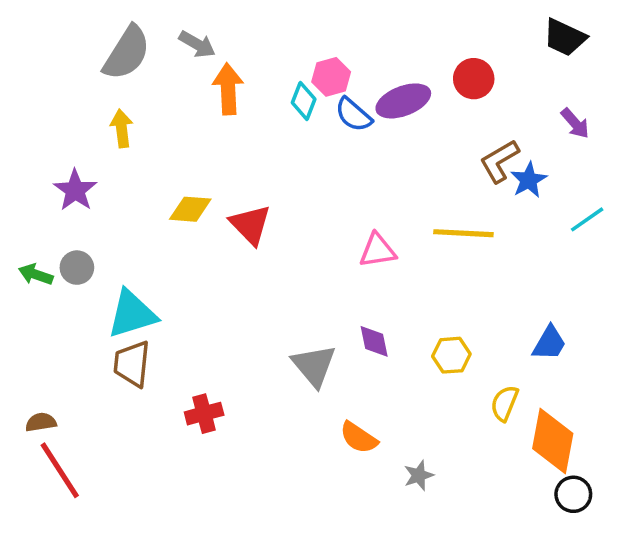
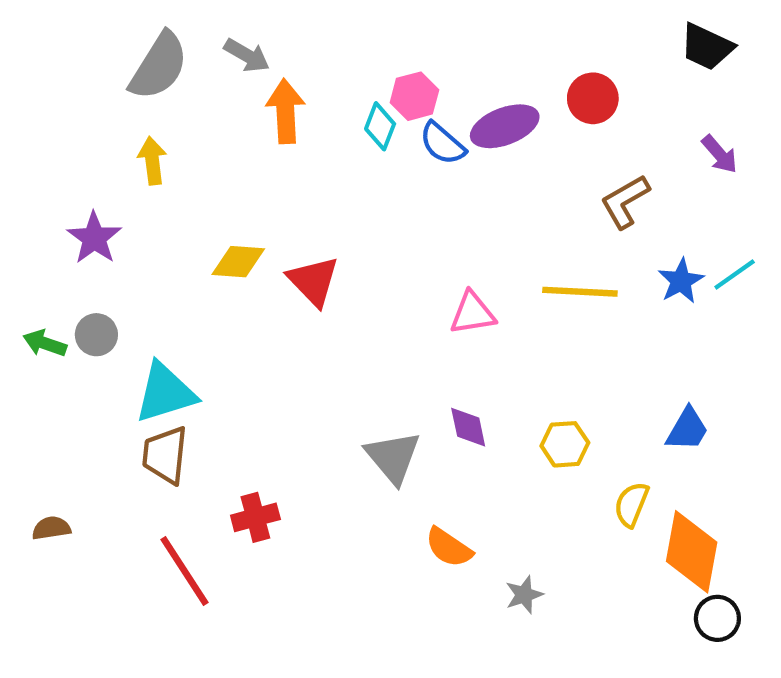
blue star: (529, 180) -> (681, 281), moved
red line: (60, 470) -> (185, 571), moved

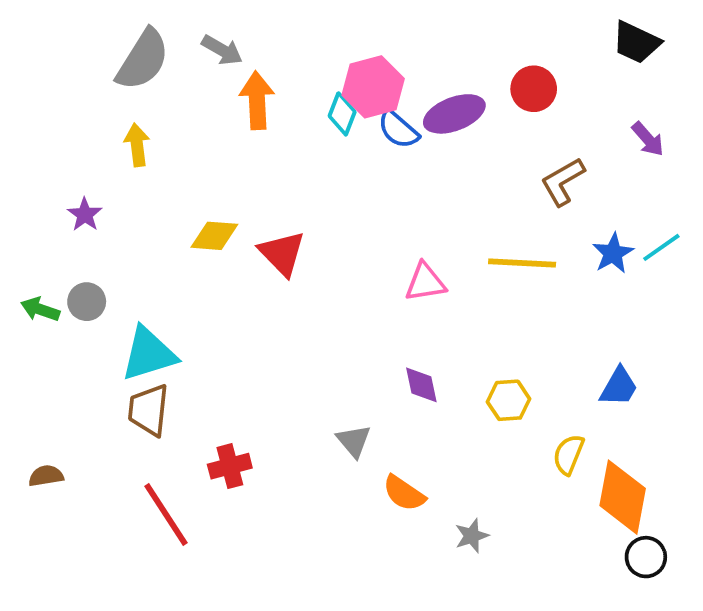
pink hexagon: (414, 96) -> (373, 87), size x1.4
purple star: (94, 238) -> (85, 215), size x0.7
gray triangle: (393, 457) -> (354, 441), moved, size x0.7

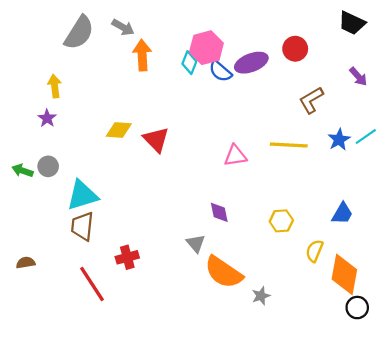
yellow arrow: (137, 145) -> (55, 86), moved
purple diamond: (421, 385) -> (219, 212), moved
orange semicircle: (404, 493) -> (224, 272), size x1.6

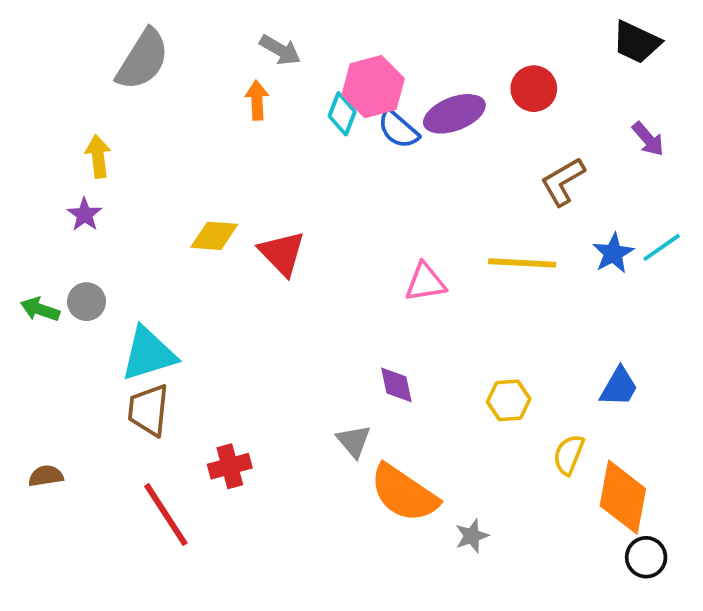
gray arrow: (123, 27) -> (280, 50), moved
orange arrow: (142, 55) -> (257, 100), size x0.7

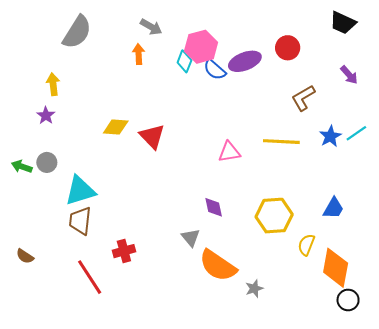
yellow hexagon: (509, 400) -> (274, 216), size x1.6
brown semicircle: (46, 476) -> (25, 256), turned -138

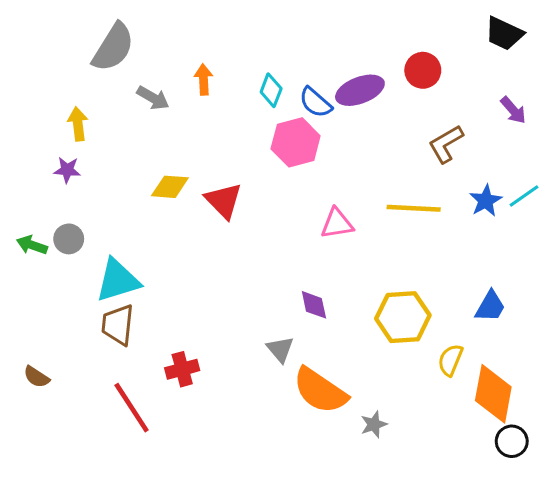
gray arrow: (151, 27) -> (153, 98), moved
pink hexagon: (201, 47) -> (296, 142), moved
purple star: (46, 116) -> (67, 170), turned -30

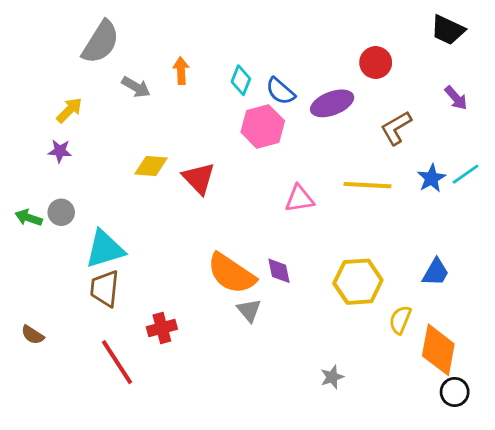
purple ellipse: (360, 90) -> (332, 103), moved
yellow arrow: (78, 124) -> (69, 110), turned 52
orange semicircle: (320, 391) -> (231, 274), moved

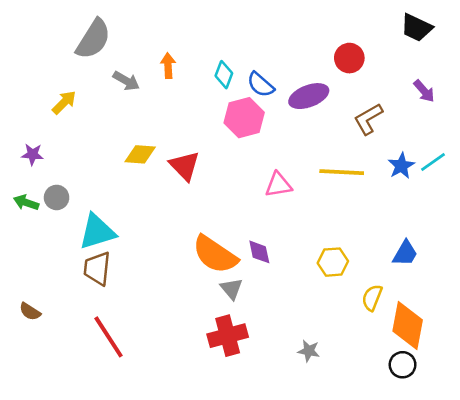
purple star: (60, 151) -> (32, 154), moved
yellow hexagon: (358, 282) -> (333, 262), size x0.7
red cross: (162, 328) -> (228, 336), moved, size x1.4
gray star: (332, 377) -> (309, 351), turned 30
black circle: (455, 392) -> (403, 365), moved

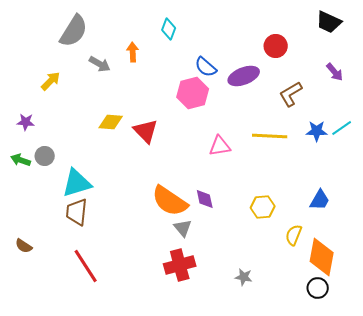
cyan diamond: (224, 75) -> (169, 29), moved
blue star: (401, 166) -> (317, 131), turned 30

